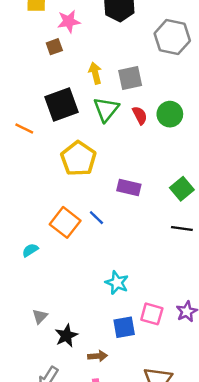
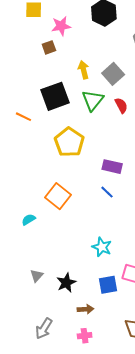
gray square: (130, 78) -> (113, 74), turned -30
blue line: (96, 218) -> (107, 192), moved
black star: (66, 336) -> (66, 283), moved

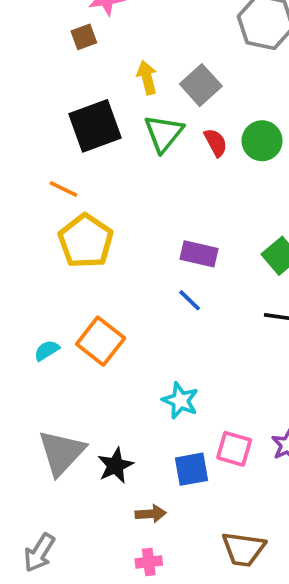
orange line: (23, 117) -> (63, 189), moved
yellow pentagon: (69, 142) -> (86, 241), moved
orange square: (58, 196) -> (101, 341), moved
gray triangle: (37, 276) -> (62, 453), size x2.0
gray arrow: (44, 329) -> (39, 553), moved

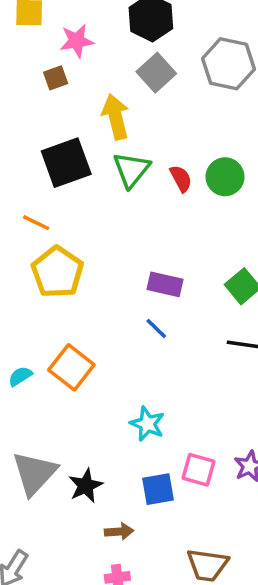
yellow arrow: (147, 78) -> (116, 117), size x1.4
gray square: (201, 85) -> (156, 73), moved

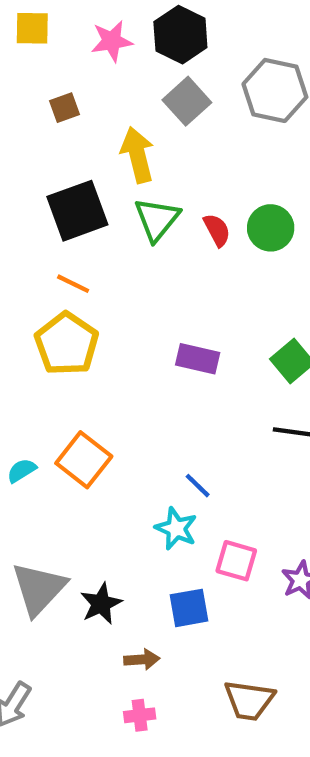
pink star: (77, 41) -> (112, 41), moved
orange line: (36, 223) -> (73, 284), moved
blue line: (156, 329) -> (198, 486), moved
pink square: (199, 470) -> (236, 561), moved

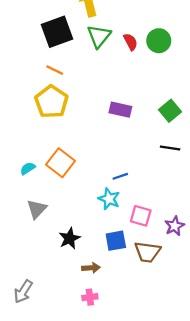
blue line: (198, 486) -> (120, 176), turned -63
gray triangle: (39, 589) -> (37, 209), moved, size x0.7
brown trapezoid: (249, 700) -> (147, 252), moved

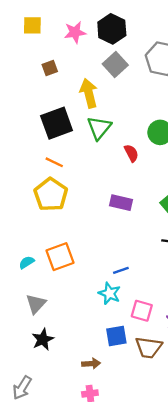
red semicircle: (131, 42) -> (131, 153), moved
orange square: (60, 163) -> (60, 257), turned 32
black star: (70, 238) -> (43, 339), moved

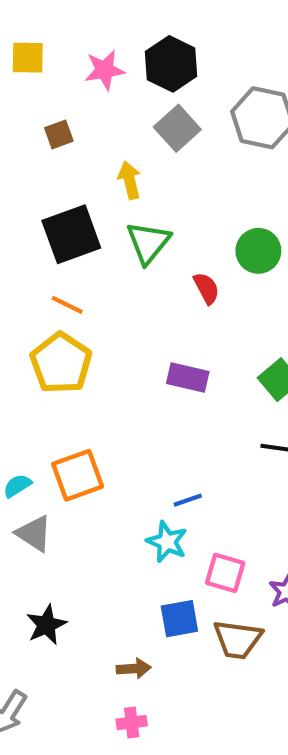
yellow arrow: (89, 93) -> (130, 180), size x0.7
gray triangle: (36, 304) -> (34, 533), moved, turned -40

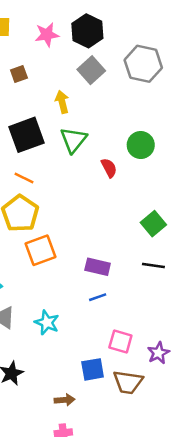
purple rectangle: (188, 378) -> (98, 267), moved
orange square: (78, 475) -> (41, 250), moved
cyan star: (167, 542) -> (47, 323), moved

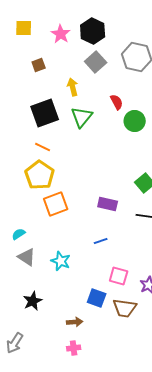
pink star: (47, 35) -> (61, 34), turned -30
red semicircle: (109, 168) -> (117, 102), moved
purple rectangle: (98, 267) -> (108, 204), moved
blue square: (93, 369) -> (97, 298), turned 30

